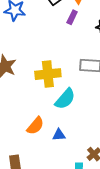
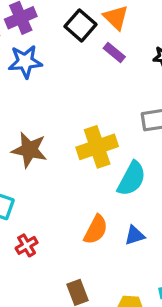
purple rectangle: (72, 17) -> (114, 53), turned -64

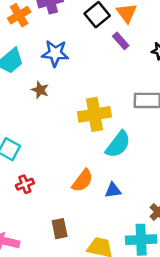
blue star: (25, 62) -> (55, 53), moved
brown star: (29, 150) -> (40, 90), moved, size x0.6

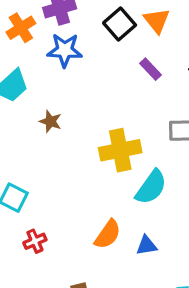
purple rectangle: (121, 41) -> (150, 69), moved
blue star: (55, 53) -> (65, 50), moved

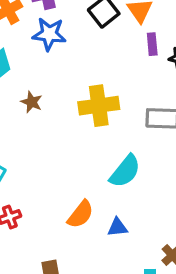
purple rectangle: (150, 69) -> (152, 44), moved, turned 35
yellow cross: (120, 150) -> (99, 106), moved

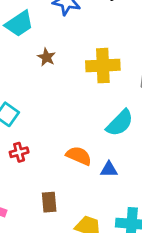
orange semicircle: (81, 214) -> (79, 156), turned -110

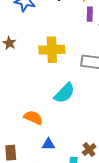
blue triangle: (109, 170) -> (48, 144), moved

